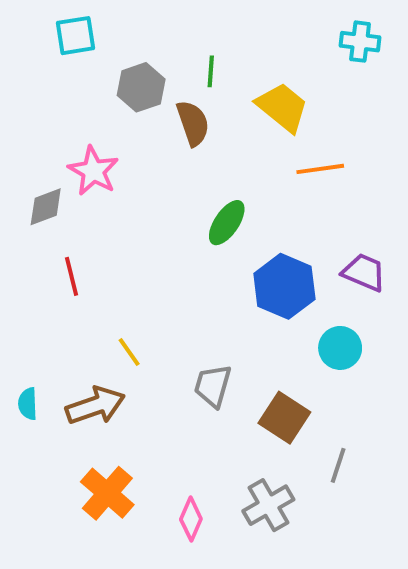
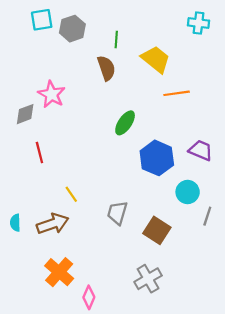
gray hexagon: (141, 87) -> (72, 29), moved
gray line: (338, 465) -> (207, 216), moved
pink diamond: (191, 519) -> (89, 297), moved

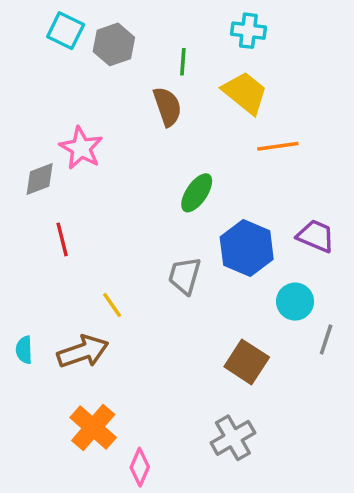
cyan square: (42, 20) -> (66, 31), turned 35
cyan cross: (199, 23) -> (248, 31), moved
gray trapezoid: (117, 213) -> (185, 276), moved

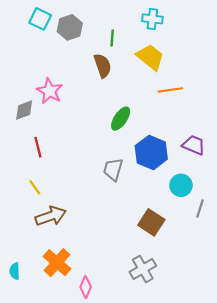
yellow line: (112, 305) -> (35, 187), moved
cyan semicircle: (24, 350) -> (15, 271), moved

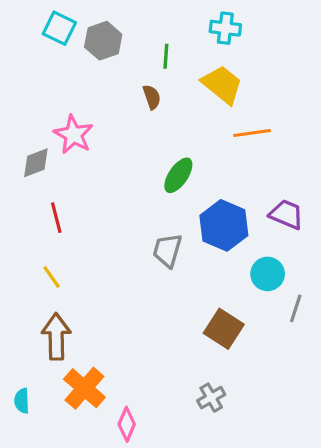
brown semicircle: (103, 66) -> (152, 97), size x0.7
brown arrow: (51, 216) -> (56, 337), moved, turned -72
gray cross: (143, 269) -> (211, 398), size x0.7

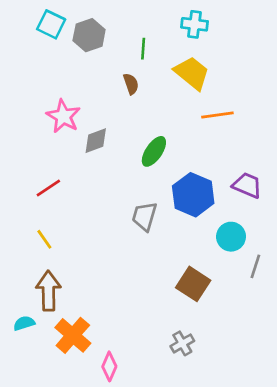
gray diamond: (36, 163) -> (96, 141), moved
red line: (56, 218) -> (48, 188), turned 70
cyan semicircle: (22, 401) -> (24, 323), moved, turned 75

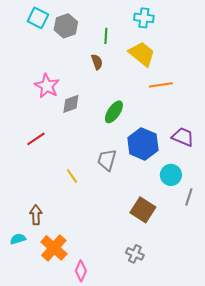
yellow line: (44, 239) -> (72, 176), moved
brown arrow: (48, 291) -> (36, 215), size x0.7
gray cross: (182, 343) -> (135, 254), turned -36

